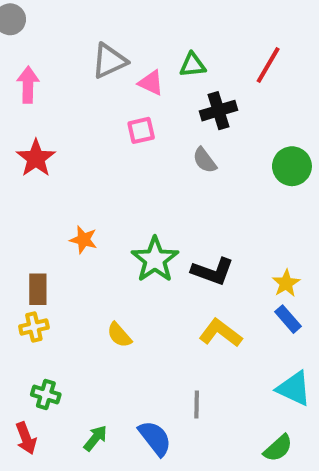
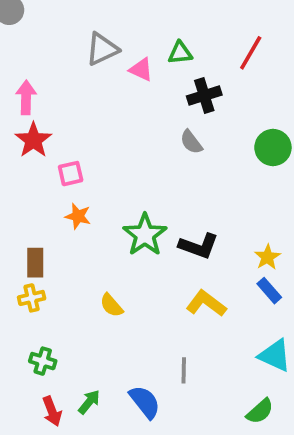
pink arrow: (28, 85) -> (26, 97), moved
pink square: (141, 130) -> (71, 174), moved
red arrow: (26, 438) -> (52, 411), moved

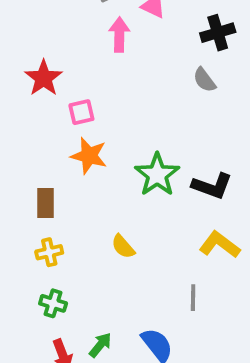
pink arrow: (26, 97) -> (119, 35), moved
orange star: (78, 216) -> (89, 156), size x1.4
yellow cross: (32, 298) -> (49, 252), moved
gray line: (184, 370) -> (193, 298), moved

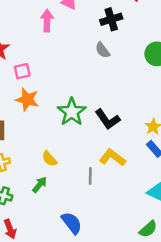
black L-shape: (212, 186) -> (107, 119), turned 35
gray line: (193, 298) -> (90, 176), moved
green arrow: (100, 345) -> (40, 185), moved

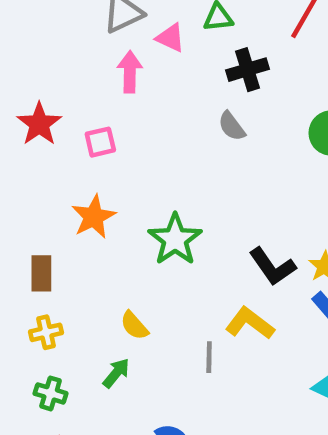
pink square: (22, 71) -> (100, 142), moved
orange star: (27, 100) -> (94, 217), turned 30
black L-shape: (107, 119) -> (272, 267), moved

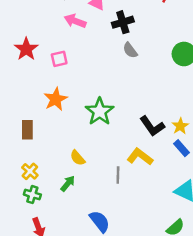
black cross: (248, 70) -> (123, 22), moved
pink arrow: (130, 72) -> (75, 21), turned -70
yellow cross: (46, 332) -> (30, 171), moved, turned -35

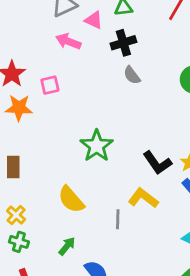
orange star: (56, 99) -> (19, 108), moved, turned 30
yellow semicircle: (78, 158) -> (71, 200), size x1.5
green arrow: (68, 184) -> (67, 246), moved

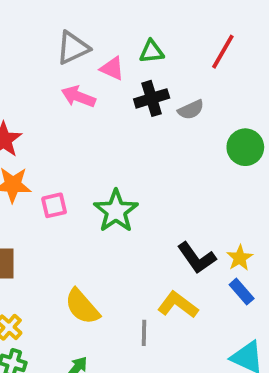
gray semicircle: (132, 75) -> (191, 110), moved, turned -78
pink square: (50, 85) -> (54, 205), moved
green star: (97, 146) -> (116, 211), moved

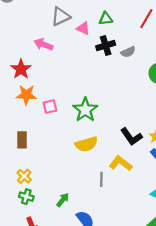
pink arrow: (78, 97) -> (43, 44), moved
yellow semicircle: (82, 307) -> (86, 144), moved, turned -65

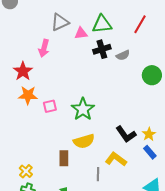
green triangle: (106, 19) -> (102, 24), size x1.5
pink triangle: (83, 28) -> (81, 33), turned -32
pink arrow: (43, 44) -> (44, 48), turned -96
brown rectangle: (22, 140) -> (64, 158), moved

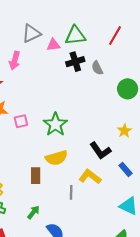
gray semicircle: (123, 55) -> (97, 68), turned 88
yellow star: (149, 134) -> (124, 131), moved

